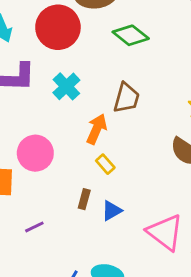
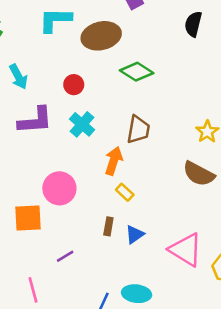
red circle: (58, 27) -> (74, 85), moved, size x0.5

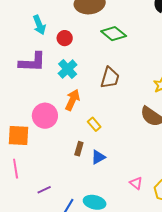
cyan arrow: (18, 77) -> (39, 25), moved
orange arrow: (114, 161) -> (72, 100), moved
pink triangle: (186, 250) -> (136, 183), moved, size x0.5
purple line: (65, 256) -> (44, 190), moved
pink line: (33, 290) -> (16, 169), moved

